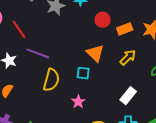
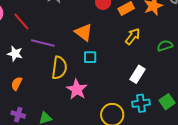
orange triangle: (95, 53) -> (84, 32), moved
pink star: (78, 102) -> (77, 89), moved, size x1.5

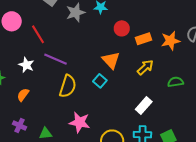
orange triangle: (84, 32) -> (111, 60), moved
cyan square: (90, 57) -> (100, 81), turned 32
pink star: (77, 89) -> (80, 122), moved, turned -30

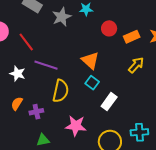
orange triangle: (111, 60) -> (90, 60), moved
white rectangle: (144, 106) -> (109, 102), moved
purple cross: (19, 126) -> (36, 112), moved, turned -32

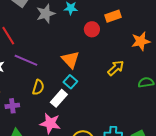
orange rectangle: (132, 37) -> (113, 16), moved
yellow semicircle: (61, 91) -> (38, 87), size x0.7
white rectangle: (109, 102) -> (59, 98), moved

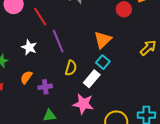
purple line: (26, 60) -> (58, 41), turned 45
orange triangle: (70, 60) -> (103, 40), turned 30

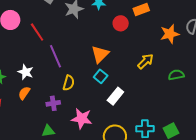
white star: (29, 47) -> (26, 72), moved
white rectangle: (92, 79) -> (115, 96), moved
purple cross: (45, 87) -> (53, 103), moved

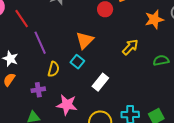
cyan square: (101, 76) -> (77, 62), moved

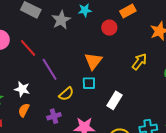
cyan square: (77, 62) -> (89, 83), turned -32
yellow semicircle: (54, 69) -> (66, 94), turned 42

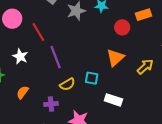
orange triangle: (93, 61) -> (115, 58), moved
white star: (22, 89) -> (20, 56), moved
white rectangle: (115, 100) -> (113, 100), turned 66

